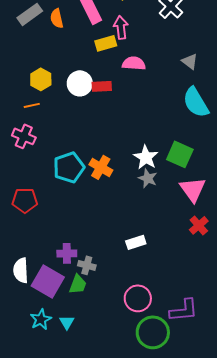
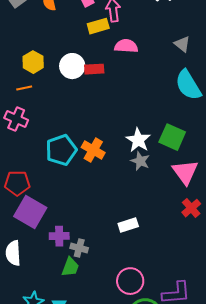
purple square: (48, 281) -> (30, 212), moved

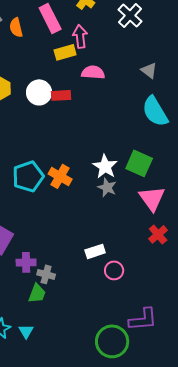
pink circle: (130, 281) -> (114, 270), moved, size x0.7

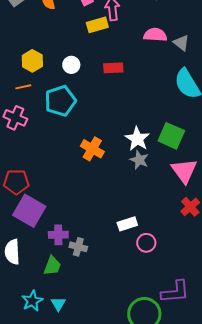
pink semicircle: (93, 72) -> (155, 35), moved
white circle: (39, 92) -> (71, 65), size x0.7
red rectangle: (61, 95) -> (113, 68), moved
cyan pentagon: (28, 176) -> (60, 101), moved
green trapezoid: (37, 293) -> (52, 266), moved

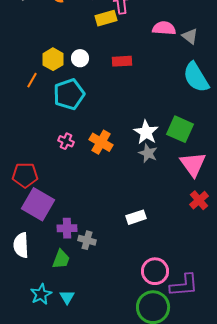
yellow hexagon: (32, 61) -> (53, 59), moved
orange line: (23, 87) -> (32, 80), turned -49
pink cross: (15, 118) -> (66, 141), moved, size x0.7
pink circle: (146, 243) -> (155, 271), moved, size x1.4

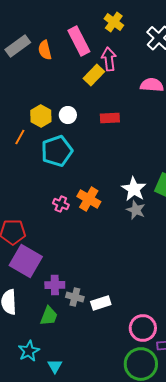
yellow rectangle: (106, 18) -> (94, 75), turned -30
pink cross: (66, 141) -> (61, 204), moved
white rectangle: (136, 217) -> (101, 303), moved
cyan triangle: (67, 297) -> (55, 366), moved

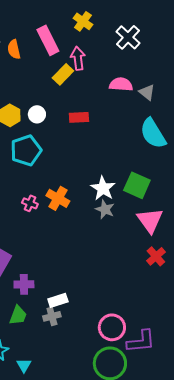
gray cross: (75, 297) -> (52, 316), moved, turned -30
white rectangle: (101, 303) -> (58, 300), moved

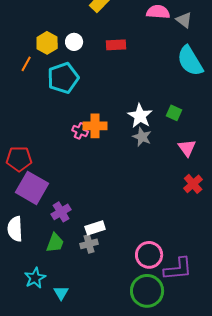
green square: (137, 185) -> (174, 113), size x0.6
orange cross: (58, 198) -> (95, 126), turned -30
pink cross: (30, 203) -> (80, 131), moved
pink triangle: (150, 220) -> (187, 148), size x0.7
purple cross: (24, 284) -> (61, 212), turned -30

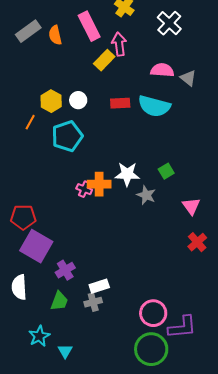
cyan semicircle: (190, 61) -> (154, 106), moved, turned -44
green square: (174, 113) -> (166, 171), moved, turned 35
white star: (140, 116) -> (127, 174), moved, turned -30

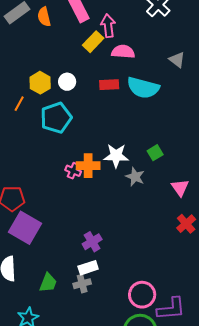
pink semicircle: (162, 70) -> (123, 52), moved
purple cross: (65, 270) -> (92, 242), moved

